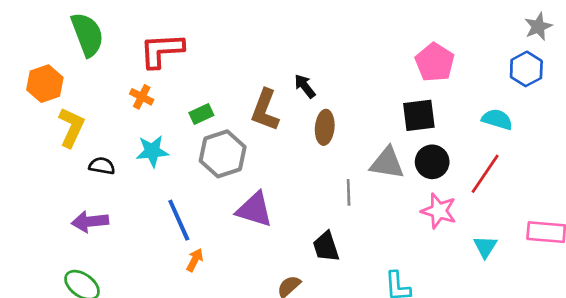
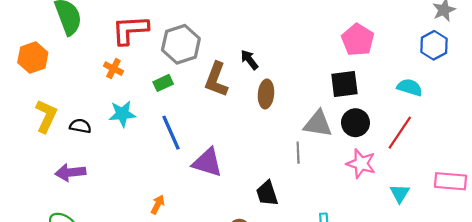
yellow L-shape: (71, 127) -> (46, 116), moved
gray hexagon: (223, 154) -> (181, 44), moved
gray line: (349, 192) -> (298, 153), moved
blue line: (179, 220) -> (171, 133), moved

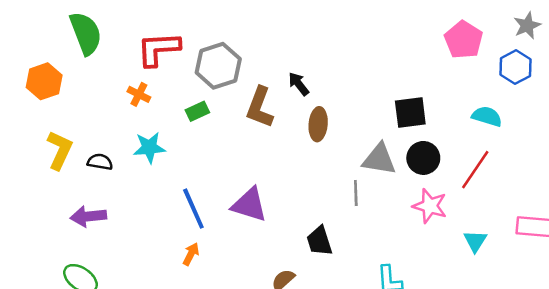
pink pentagon: (358, 40) -> (464, 40), moved
blue line: (171, 133) -> (193, 209), moved

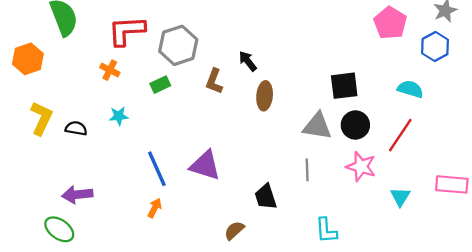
brown L-shape: (260, 107) -> (214, 81), size x0.7
cyan star: (149, 148) -> (119, 116), size x0.7
gray line: (356, 193) -> (307, 170), moved
purple arrow: (88, 216) -> (77, 195), moved

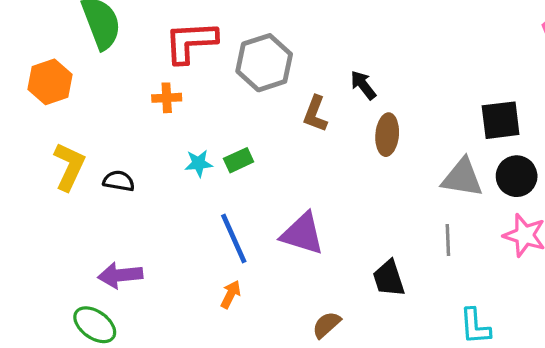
orange cross: (110, 70) -> (167, 98), turned -30
green rectangle: (160, 85) -> (239, 160), moved
cyan star: (119, 116) -> (199, 163), moved
brown semicircle: (234, 230) -> (326, 325), moved

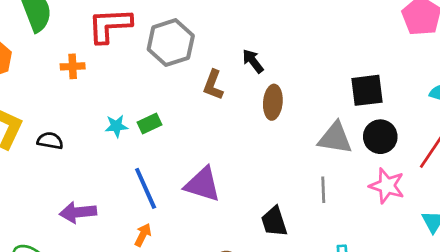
orange cross: (167, 98) -> (73, 66), moved
purple arrow: (120, 275) -> (78, 212), moved

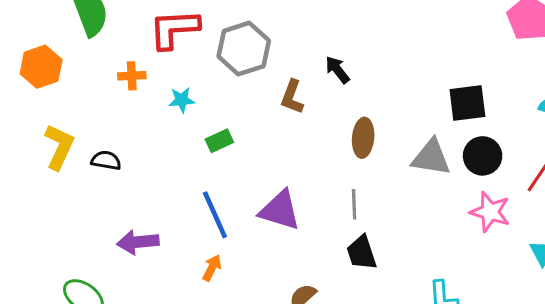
brown ellipse: (273, 102) -> (363, 138), moved
cyan star: (116, 126) -> (182, 100), moved
gray line: (323, 190) -> (354, 204), moved

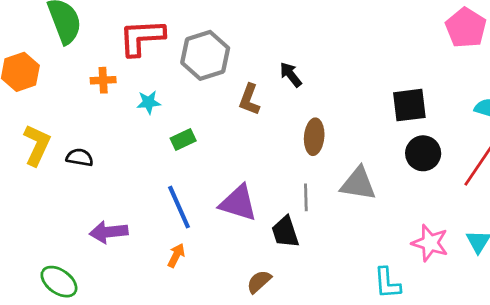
gray triangle: (431, 157) -> (358, 184), moved
pink star: (490, 212) -> (430, 243), moved
black trapezoid: (362, 253) -> (285, 232), moved

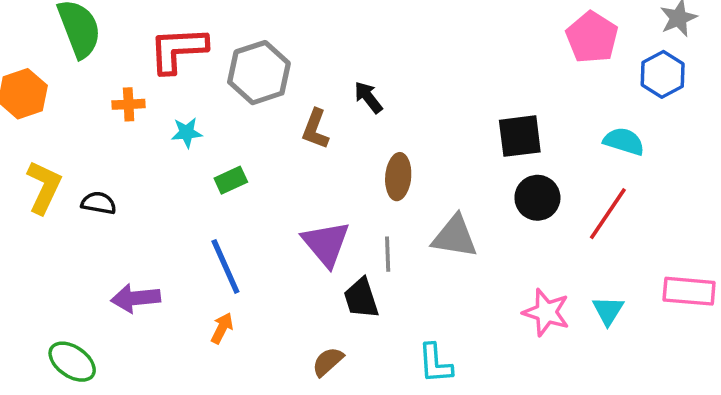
purple triangle: (238, 203) -> (326, 244), moved, turned 33
cyan L-shape: (387, 283) -> (435, 363), moved

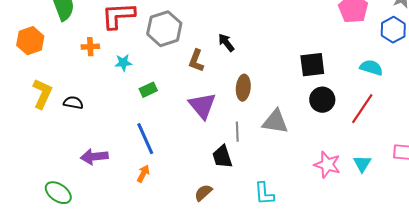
purple triangle: (326, 244) -> (202, 106), moved

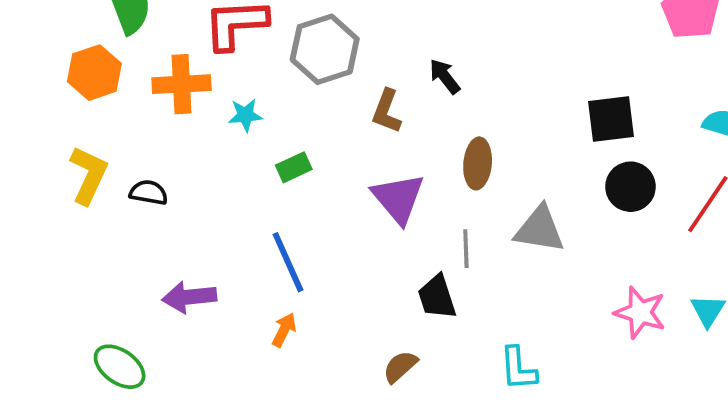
orange hexagon: (30, 41) -> (94, 73), moved
orange cross: (90, 47) -> (181, 84), size x1.6

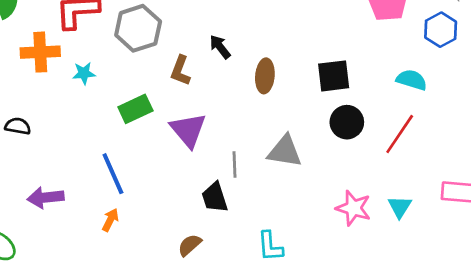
brown ellipse: (478, 163) -> (265, 76), moved
green rectangle: (294, 167) -> (135, 109), moved, size x1.4

